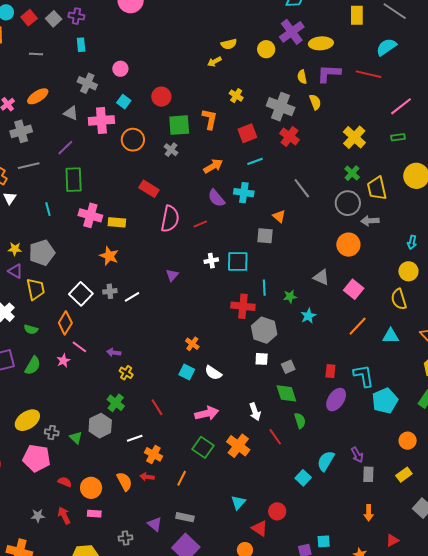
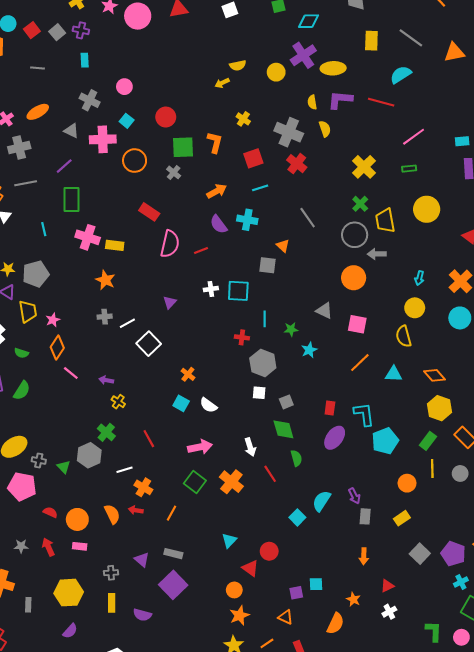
pink square: (354, 289) -> (357, 324), turned -30
white square: (81, 294) -> (149, 344), moved
red cross: (243, 306) -> (242, 337), size x0.6
pink star: (63, 361) -> (53, 320), moved

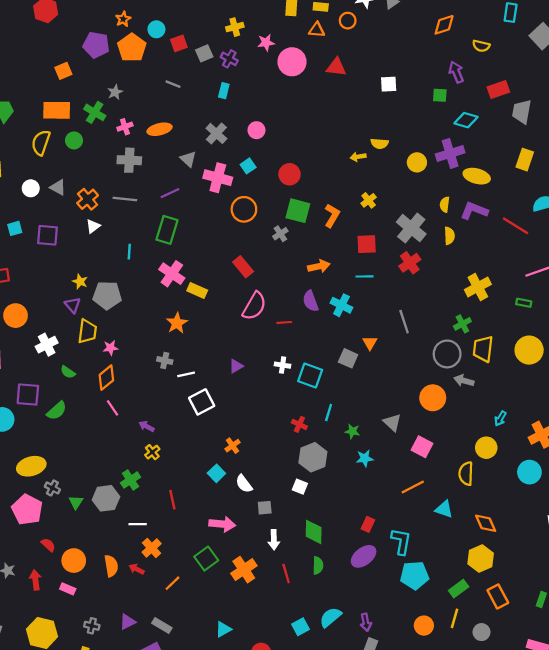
gray square: (286, 402) -> (265, 508), moved
purple triangle: (142, 560) -> (128, 622), turned 35

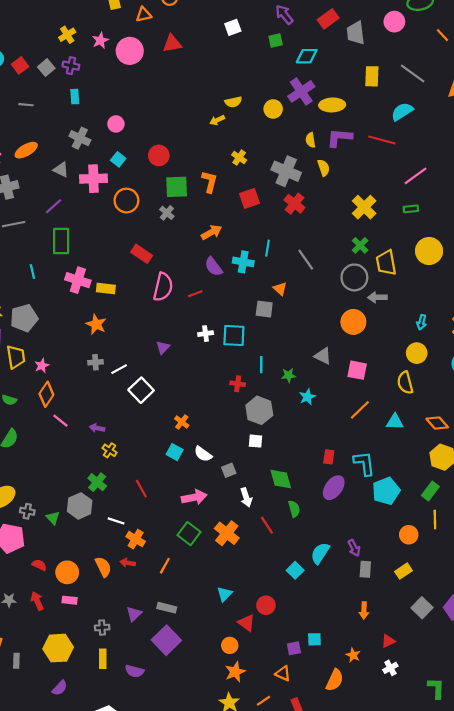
white square: (389, 84) -> (233, 27), moved
cyan line: (364, 276) -> (267, 248), moved, turned -63
white line: (138, 524) -> (116, 521), turned 35

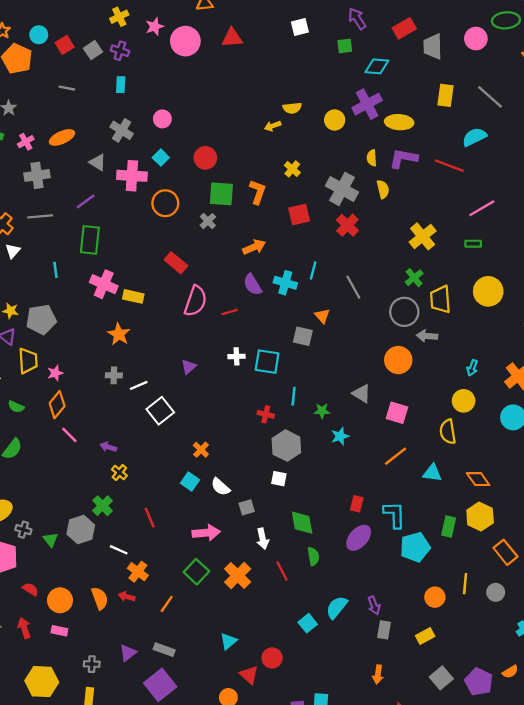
green rectangle: (430, 491) -> (449, 527), moved, turned -30

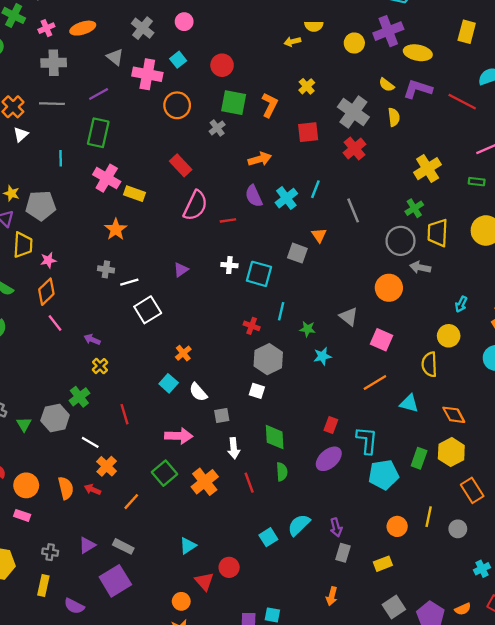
yellow semicircle: (372, 158) -> (387, 85), turned -56
cyan cross: (285, 283) -> (286, 198), turned 30

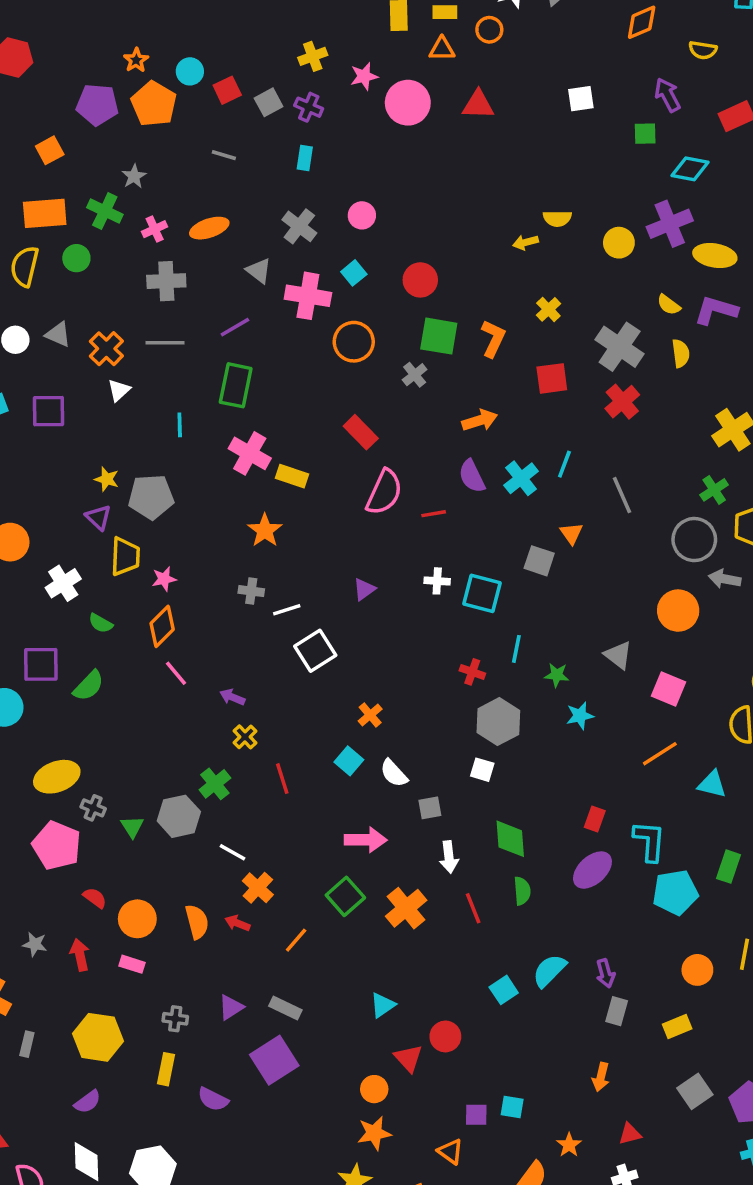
red line: (125, 414) -> (282, 779), moved

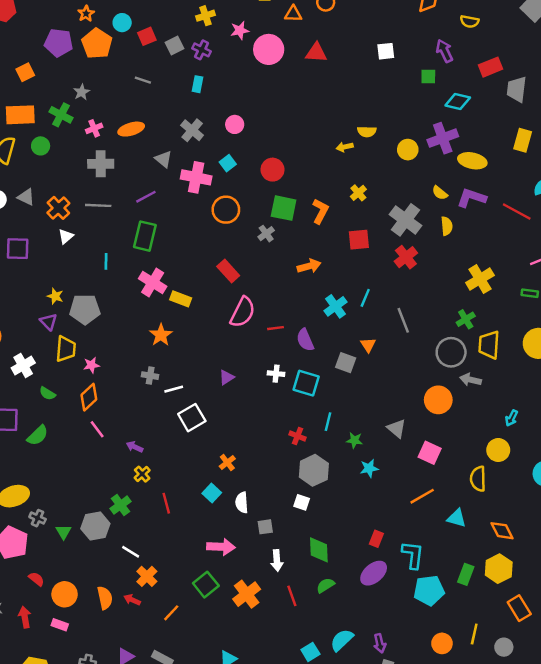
purple semicircle: (472, 476) -> (305, 340), moved
white semicircle: (394, 773) -> (242, 503), turned 36
green semicircle: (522, 891) -> (325, 585), turned -120

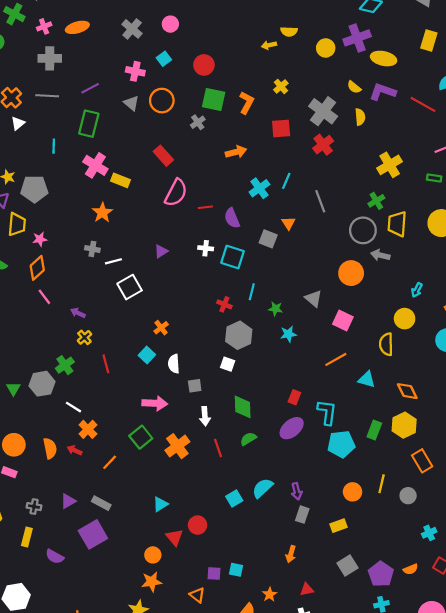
gray triangle: (164, 159) -> (131, 103), moved
pink cross: (196, 177) -> (135, 71), size x0.7

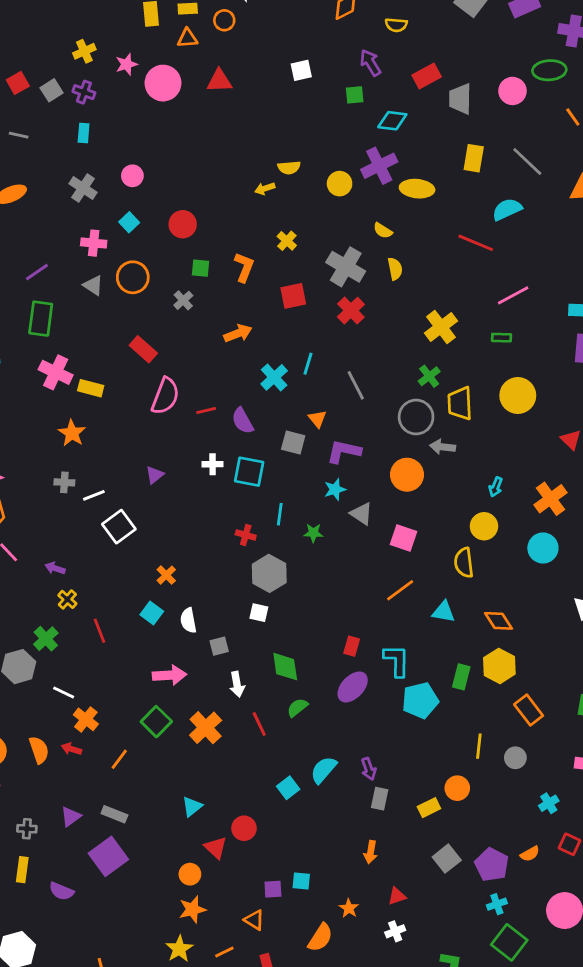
purple L-shape: (383, 92) -> (344, 451), moved
green square: (214, 100) -> (201, 268), size x0.6
cyan star: (288, 334) -> (335, 489), moved
orange circle: (353, 492) -> (457, 788), moved

